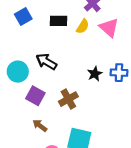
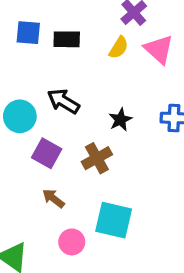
blue square: (23, 17) -> (28, 33), turned 35
black rectangle: (58, 21) -> (67, 39), moved
black star: (95, 74) -> (120, 120), moved

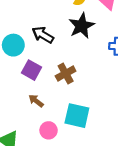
black star: (120, 120) -> (81, 26), moved, size x1.6

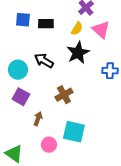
purple square: (31, 70) -> (21, 97), moved
brown arrow: (36, 101) -> (38, 119), turned 72

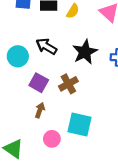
yellow semicircle: (77, 29) -> (73, 11), moved
black star: (78, 53) -> (85, 52), moved
purple square: (21, 97) -> (39, 83), moved

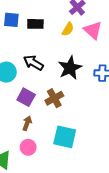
yellow semicircle: (73, 11) -> (68, 29), moved
pink circle: (52, 139) -> (28, 147), moved

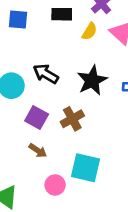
black rectangle: (35, 24) -> (62, 14), moved
brown arrow: (27, 123) -> (38, 151), turned 104
pink circle: (28, 147) -> (55, 185), moved

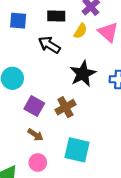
black arrow: (46, 74) -> (49, 45), moved
pink circle: (55, 185) -> (38, 163), moved

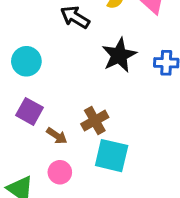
purple square: (34, 106) -> (29, 111), moved
brown cross: (65, 107) -> (95, 121), moved

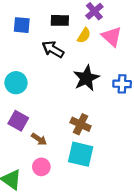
brown cross: (95, 121) -> (81, 124), moved, turned -36

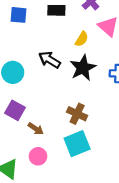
yellow semicircle: (84, 35) -> (82, 39), moved
black arrow: (53, 49) -> (49, 60), moved
cyan square: (81, 154) -> (77, 144), turned -35

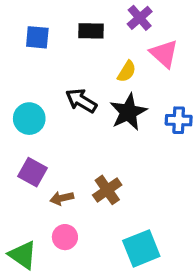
brown cross: (77, 114) -> (107, 190), moved, turned 30
brown arrow: (36, 129) -> (62, 198), turned 133
cyan square: (77, 144) -> (141, 248), moved

